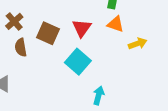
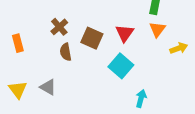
orange triangle: (115, 24) -> (157, 29), turned 48

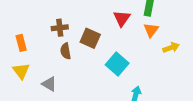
brown cross: (59, 27) -> (60, 28), turned 35
red triangle: (125, 33) -> (122, 18), moved
yellow triangle: (18, 90) -> (21, 71), moved

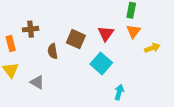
red triangle: (122, 18) -> (106, 34), moved
brown cross: (60, 28) -> (31, 29), moved

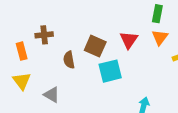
cyan square: (101, 63) -> (110, 71), moved, turned 35

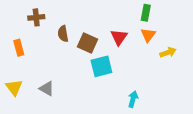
brown cross: (44, 35) -> (36, 17), moved
brown semicircle: (69, 60) -> (63, 34), moved
yellow triangle: (22, 81) -> (14, 87), moved

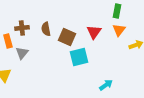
brown cross: (36, 17) -> (22, 28), moved
gray triangle: (47, 89) -> (22, 53), moved, turned 40
cyan arrow: (133, 99) -> (106, 85), turned 40

